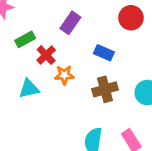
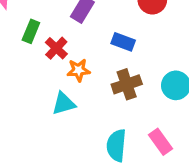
green rectangle: (25, 39) -> (31, 31), turned -36
cyan triangle: (29, 89) -> (64, 104), moved

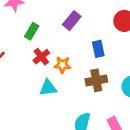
blue rectangle: (123, 42) -> (98, 49), turned 49
red cross: (56, 48) -> (41, 57), moved

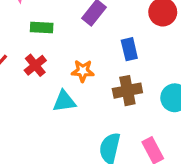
green rectangle: (32, 31) -> (42, 27), turned 63
red cross: (41, 57) -> (35, 65), moved

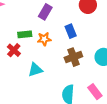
green rectangle: (42, 27) -> (25, 34), moved
orange star: (83, 71) -> (44, 39), moved

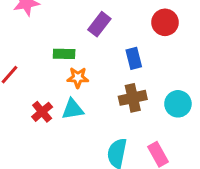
orange star: (44, 39) -> (78, 78), moved
red cross: (14, 50) -> (42, 112), moved

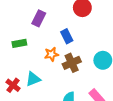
orange star: (78, 78) -> (51, 54), moved

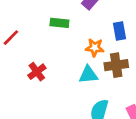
cyan triangle: (33, 79) -> (88, 75), moved

